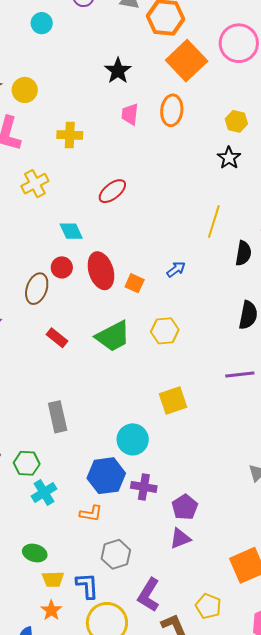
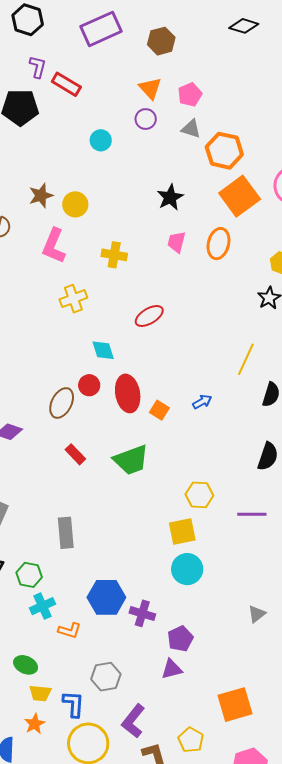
yellow hexagon: (165, 331) -> (199, 495), moved
cyan circle: (133, 439) -> (187, 569), moved
orange L-shape: (91, 513) -> (70, 630), moved

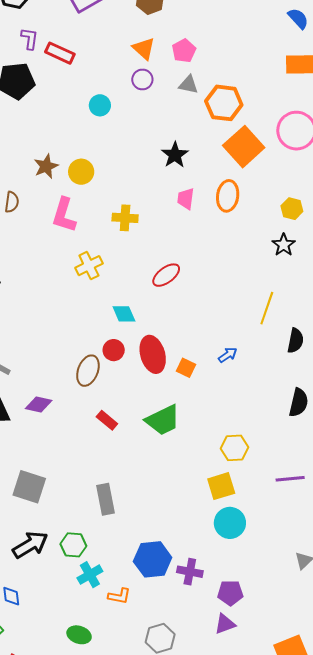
purple line: (252, 514) -> (290, 479), moved
purple pentagon: (180, 639) -> (230, 593), turned 30

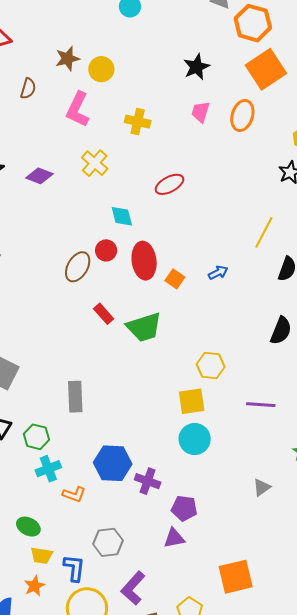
yellow cross: (89, 266) -> (95, 163), turned -32
purple diamond: (39, 405) -> (39, 176), moved
red rectangle: (107, 420) -> (104, 314), moved

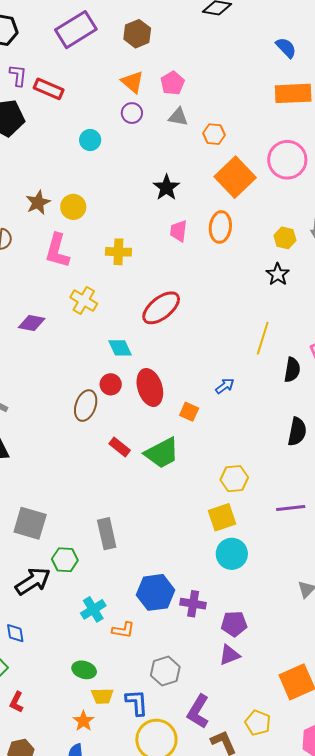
orange hexagon: (253, 23) -> (214, 134), size x0.6
red ellipse: (169, 184) -> (161, 308), size x1.4
orange square: (175, 279) -> (189, 412), moved
green hexagon: (36, 437) -> (65, 560), moved
orange star: (34, 586) -> (83, 721), moved

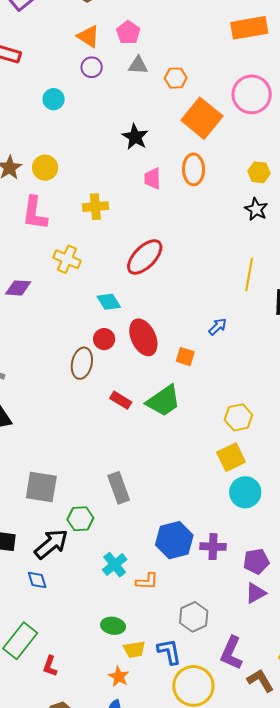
blue diamond: (15, 633) -> (37, 580), moved

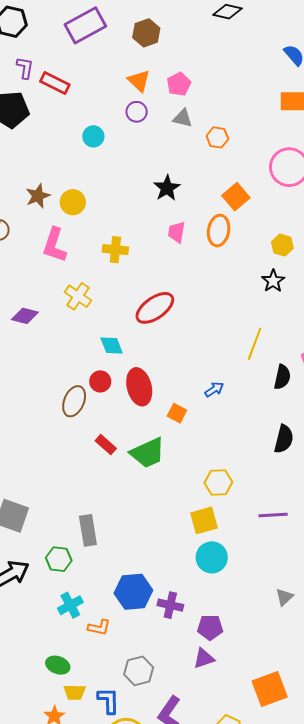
orange square: (202, 118) -> (236, 197), moved, size x0.7
green hexagon: (80, 519) -> (59, 559), moved

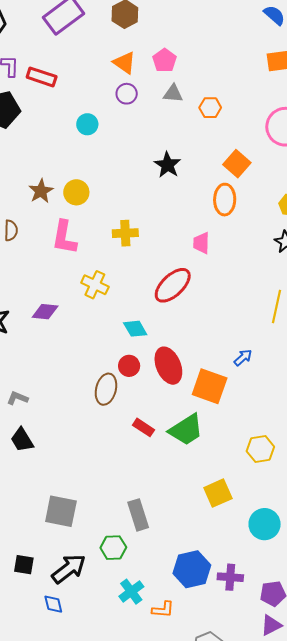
pink trapezoid: (177, 232) -> (201, 243), moved
orange square: (177, 413) -> (210, 386), size x1.8
yellow square: (204, 520) -> (218, 493), moved

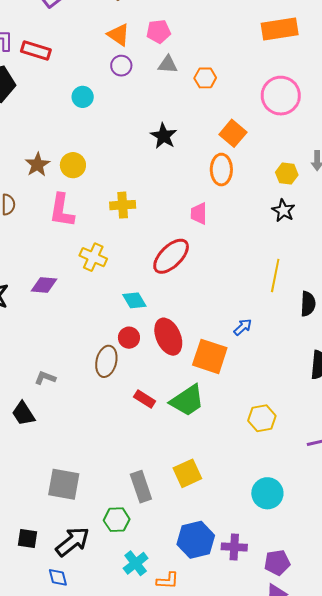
pink pentagon: (164, 60) -> (159, 31), turned 30
gray L-shape: (17, 398) -> (45, 378), moved
yellow square: (218, 493) -> (187, 473), moved

